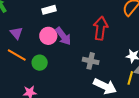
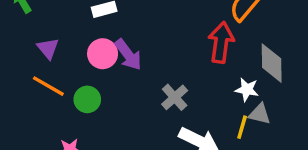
red arrow: (100, 28) -> (221, 42), moved
gray cross: (91, 61) -> (175, 97), turned 35

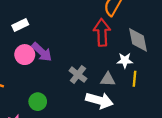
green circle: (87, 99) -> (38, 102), moved
gray triangle: (260, 114) -> (108, 79), moved
yellow line: (242, 127) -> (135, 79), moved

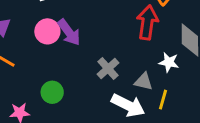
yellow line: (135, 79) -> (163, 100), moved

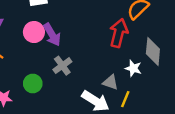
gray cross: (108, 69) -> (62, 66), moved

